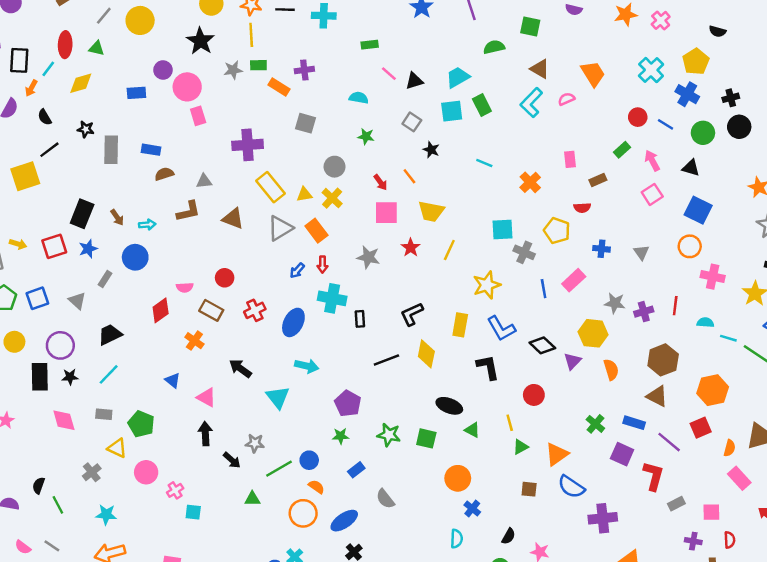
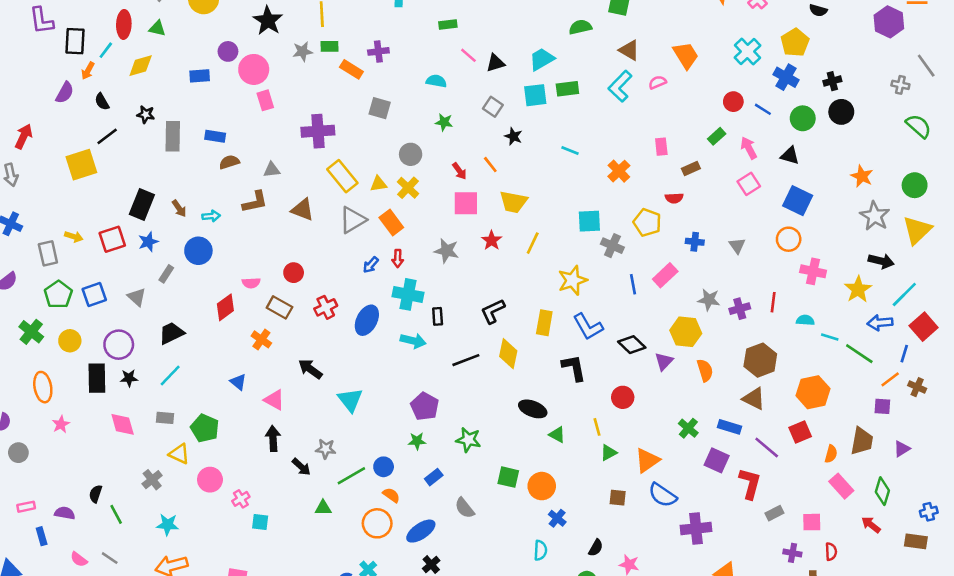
green rectangle: (482, 105) -> (567, 89), turned -70
cyan arrow: (307, 366) -> (413, 341), moved
green square: (426, 438) -> (508, 477), moved

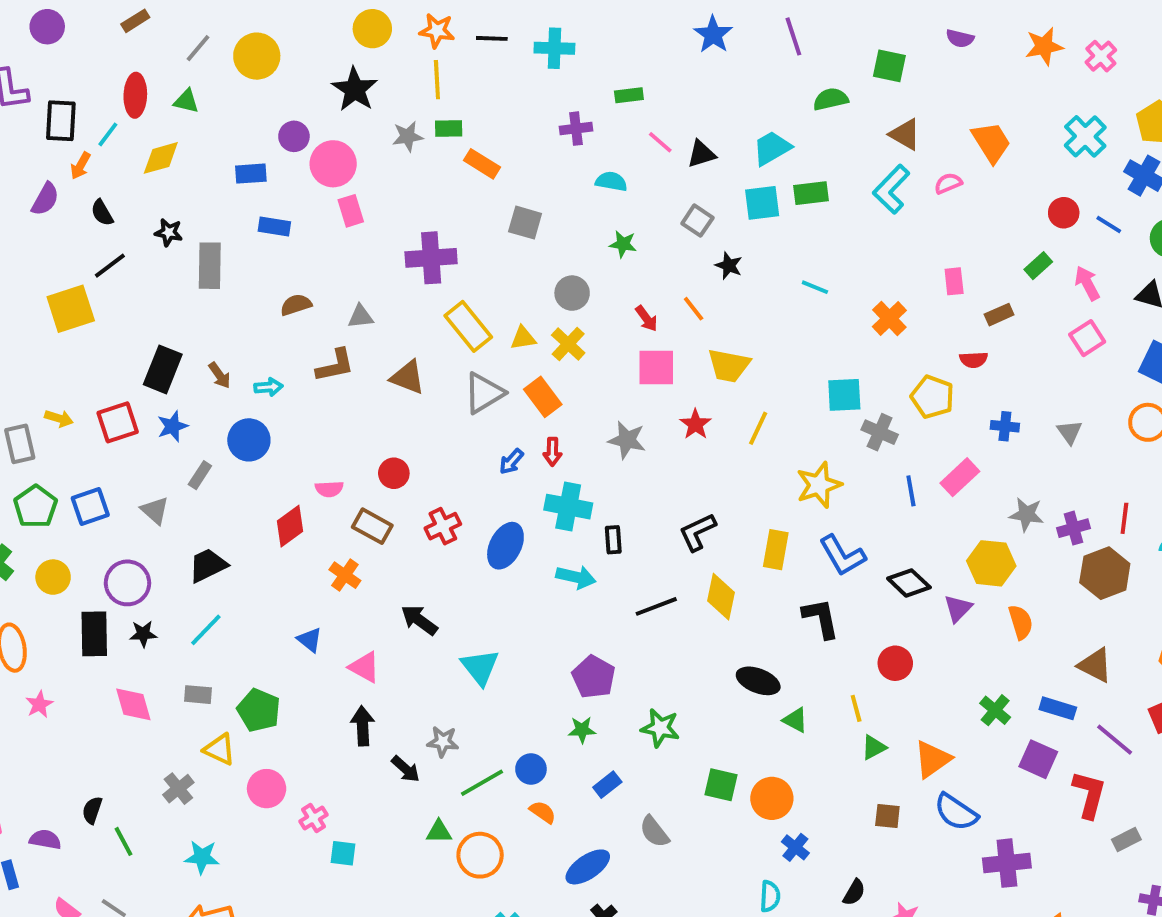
purple cross: (378, 51) -> (576, 129), moved
blue rectangle: (215, 136) -> (274, 226), moved
brown hexagon: (760, 360) -> (1105, 573), moved
orange circle: (377, 523) -> (480, 855), moved

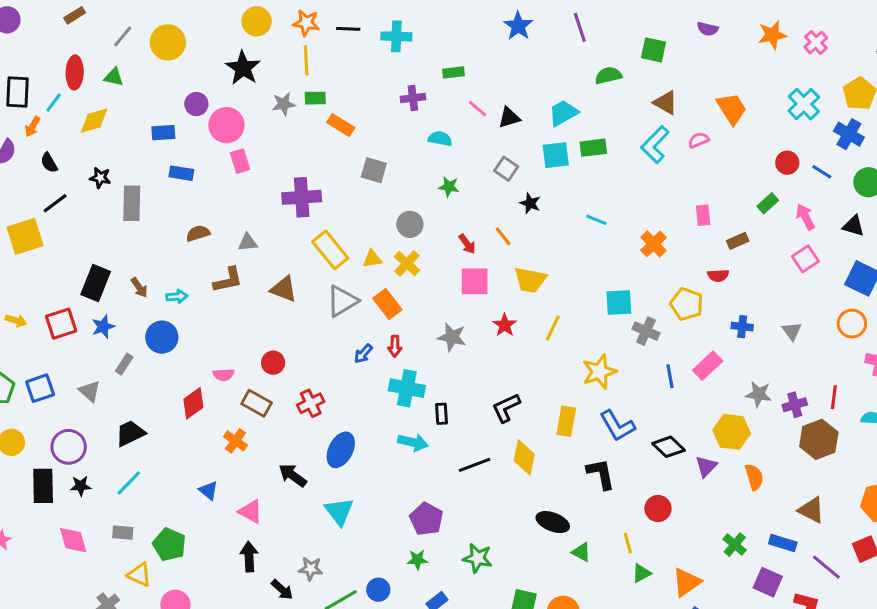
blue ellipse: (505, 546) -> (341, 450), moved

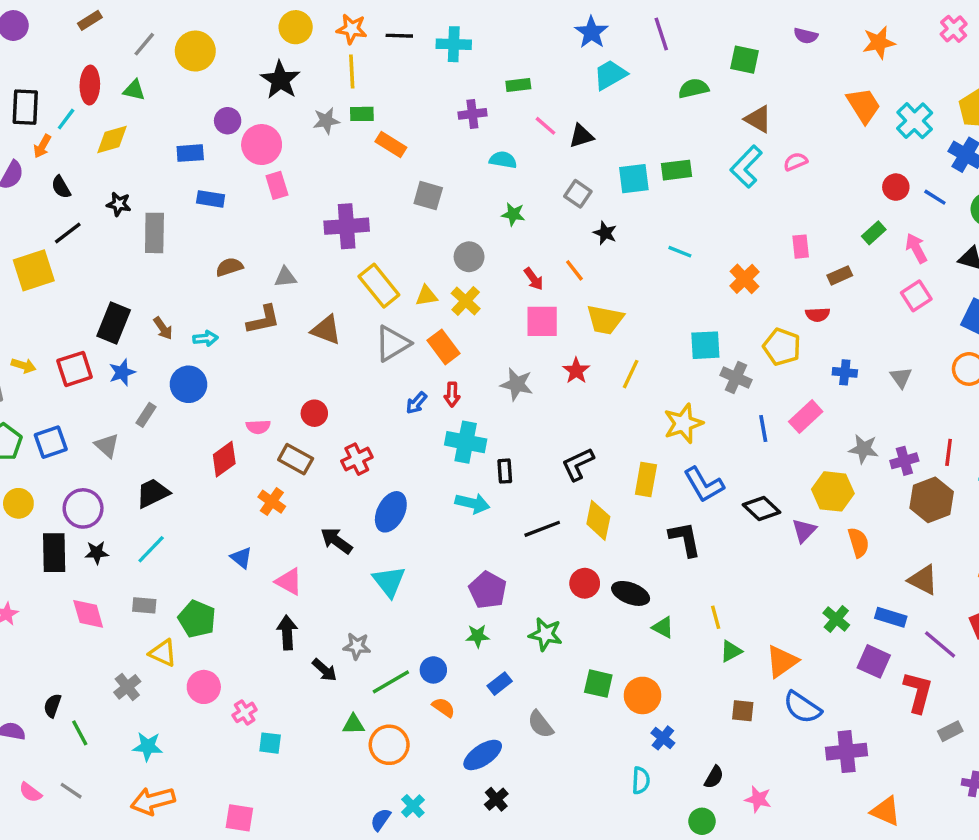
pink cross: (816, 42) -> (954, 29), moved
orange trapezoid: (732, 109) -> (864, 105), moved
cyan trapezoid: (563, 113) -> (610, 75), moved
red circle: (658, 508) -> (585, 583), moved

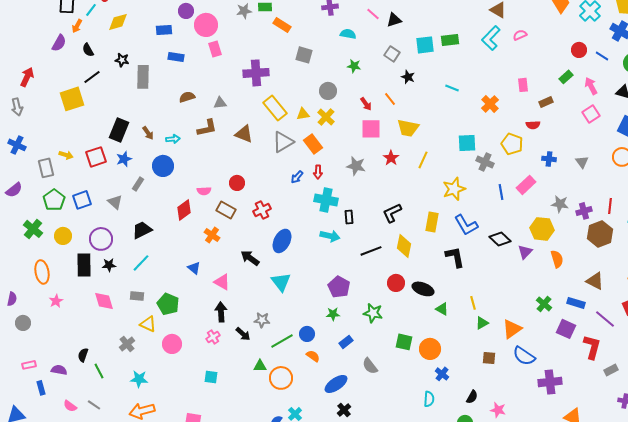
pink cross: (245, 712) -> (213, 337), moved

